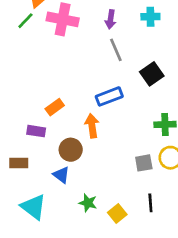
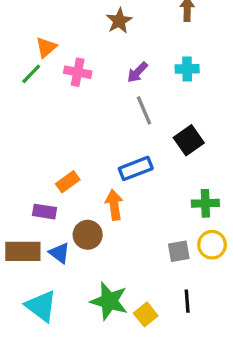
pink cross: (63, 19) -> (78, 72), size x0.7
purple arrow: (111, 19) -> (137, 72), turned 36
brown rectangle: (19, 163) -> (23, 251), size x1.5
blue triangle: (61, 175) -> (59, 253), moved
green star: (88, 203) -> (109, 301), size x1.6

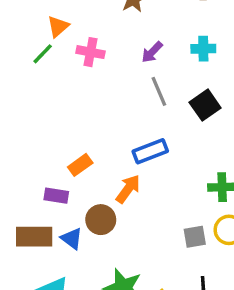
black square: (189, 140) -> (205, 105), moved
orange arrow: (114, 205) -> (128, 189), turned 44

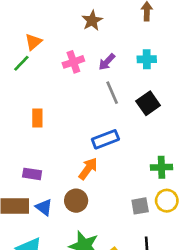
pink cross: (91, 52) -> (73, 62), moved, turned -30
orange rectangle: (80, 165) -> (37, 118), moved, turned -54
brown circle: (101, 220) -> (76, 201), moved

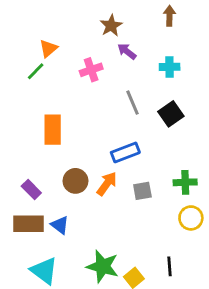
purple arrow: (107, 62) -> (127, 51), moved, turned 84
orange rectangle: (37, 118) -> (53, 130), size x1.5
purple rectangle: (32, 174) -> (31, 189), moved, turned 36
brown circle: (76, 201) -> (75, 181), moved
gray square: (140, 206) -> (142, 191), moved

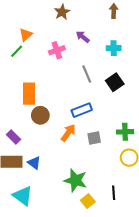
brown star: (111, 26) -> (62, 12), moved
brown circle: (75, 181) -> (40, 115), moved
green star: (103, 266) -> (75, 180), moved

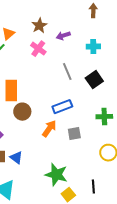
brown star: (62, 12) -> (39, 26), moved
purple arrow: (83, 37) -> (63, 36), turned -56
pink cross: (57, 50) -> (38, 49), turned -35
green cross: (125, 132) -> (104, 117), moved

